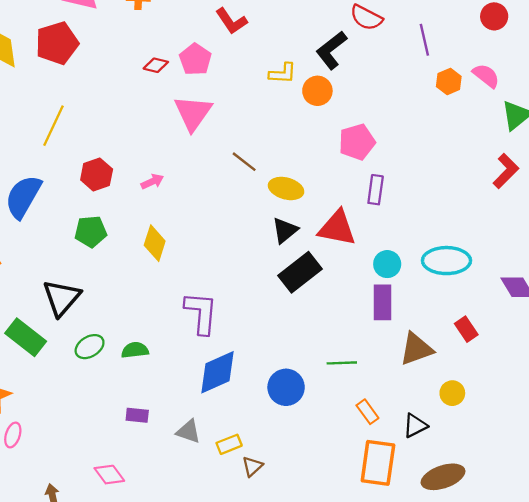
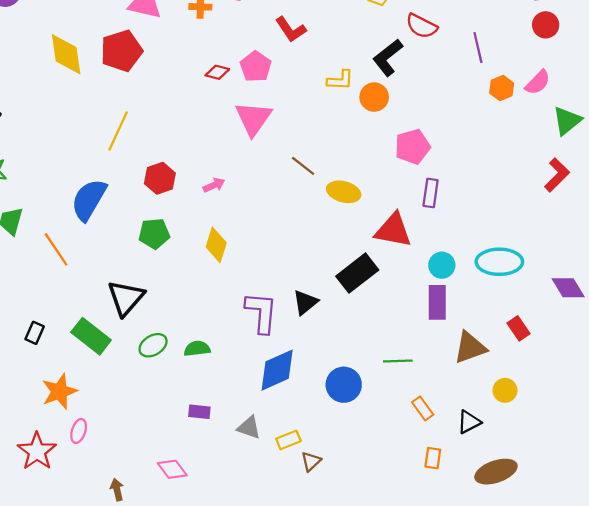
pink semicircle: (486, 76) -> (538, 82), turned 96
black triangle: (285, 230) -> (305, 302), moved
orange rectangle: (378, 463) -> (433, 458), size x0.5

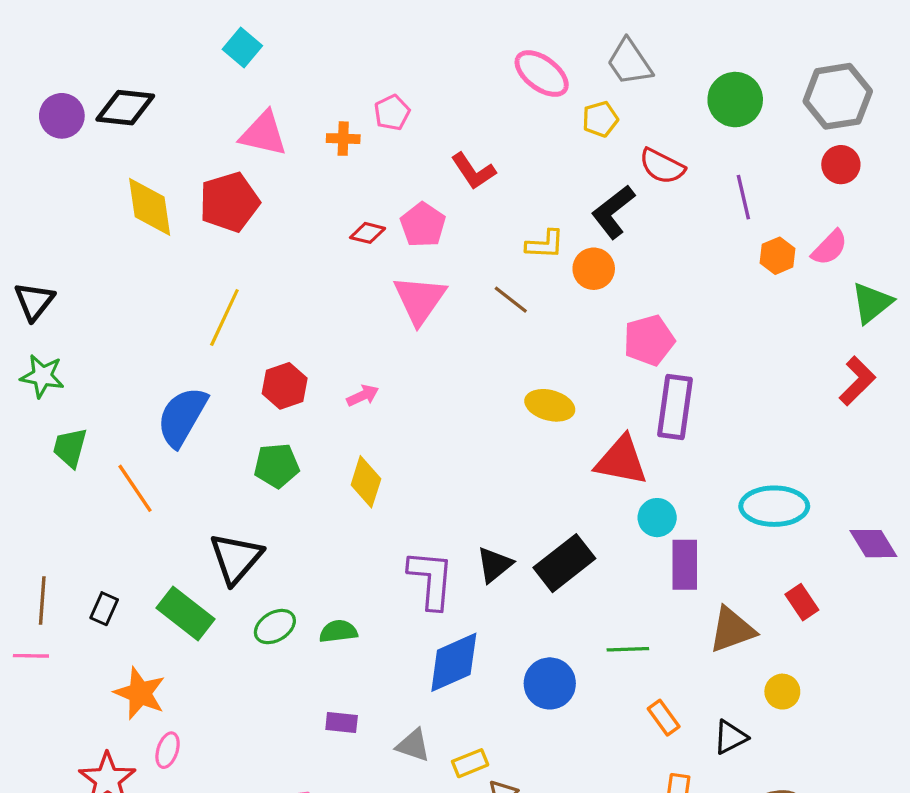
brown line: (303, 166) -> (511, 300), moved
purple rectangle: (431, 193) -> (675, 407), size x1.5
cyan circle: (442, 265) -> (657, 518), moved
black rectangle: (357, 273) -> (564, 563), moved
orange star: (59, 391) -> (140, 693), turned -30

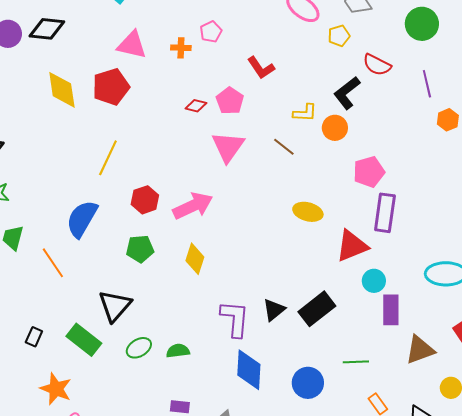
pink arrow: (363, 396) -> (193, 206), size x2.0
red triangle: (621, 461) -> (352, 246), turned -33
blue diamond: (454, 662) -> (249, 370), turned -63

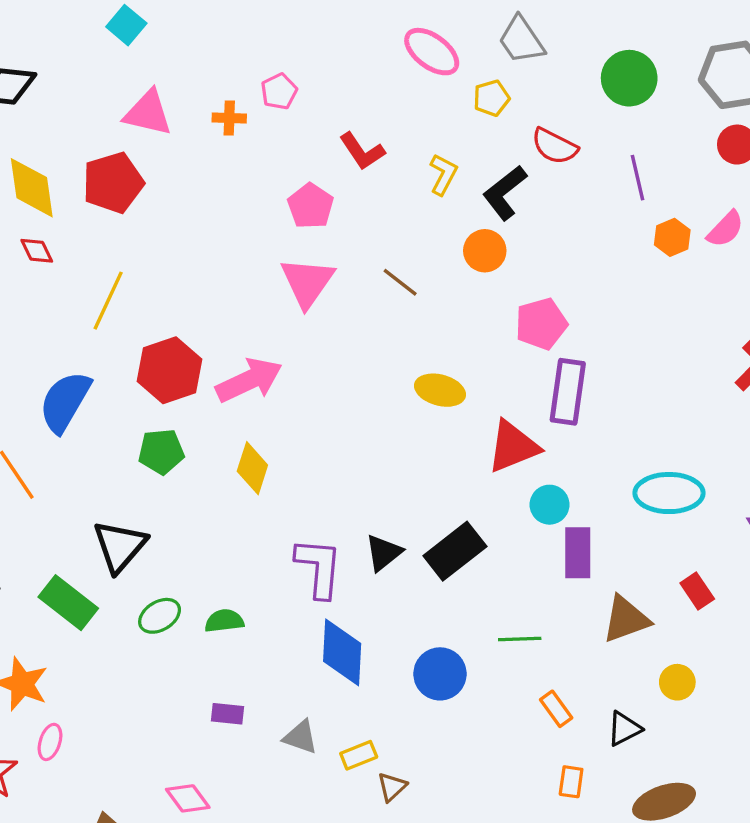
red diamond: (196, 106) -> (37, 251), moved, turned 50
yellow L-shape: (305, 113) -> (443, 174), moved, turned -65
red hexagon: (145, 200) -> (169, 370), size x1.4

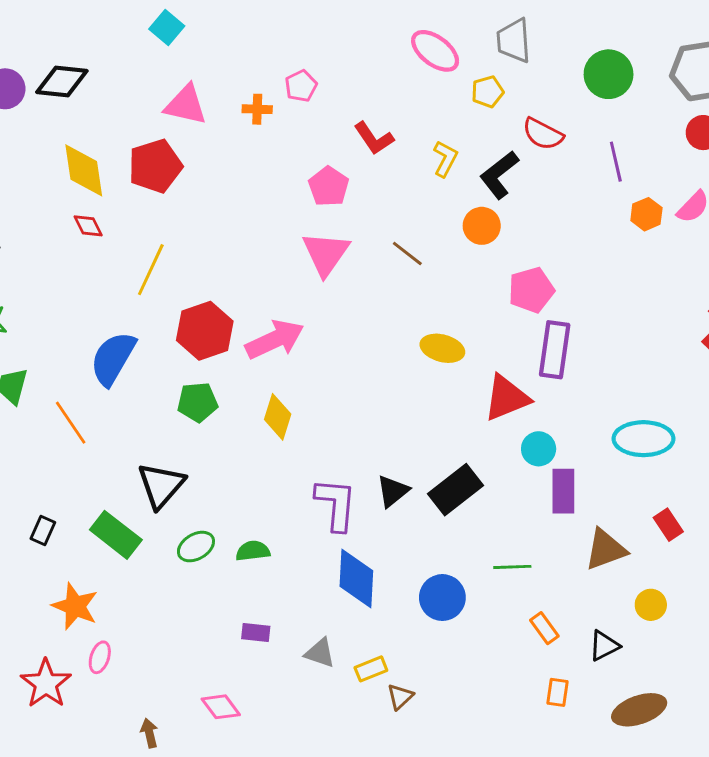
gray trapezoid: (521, 40) -> (514, 41), turned 30

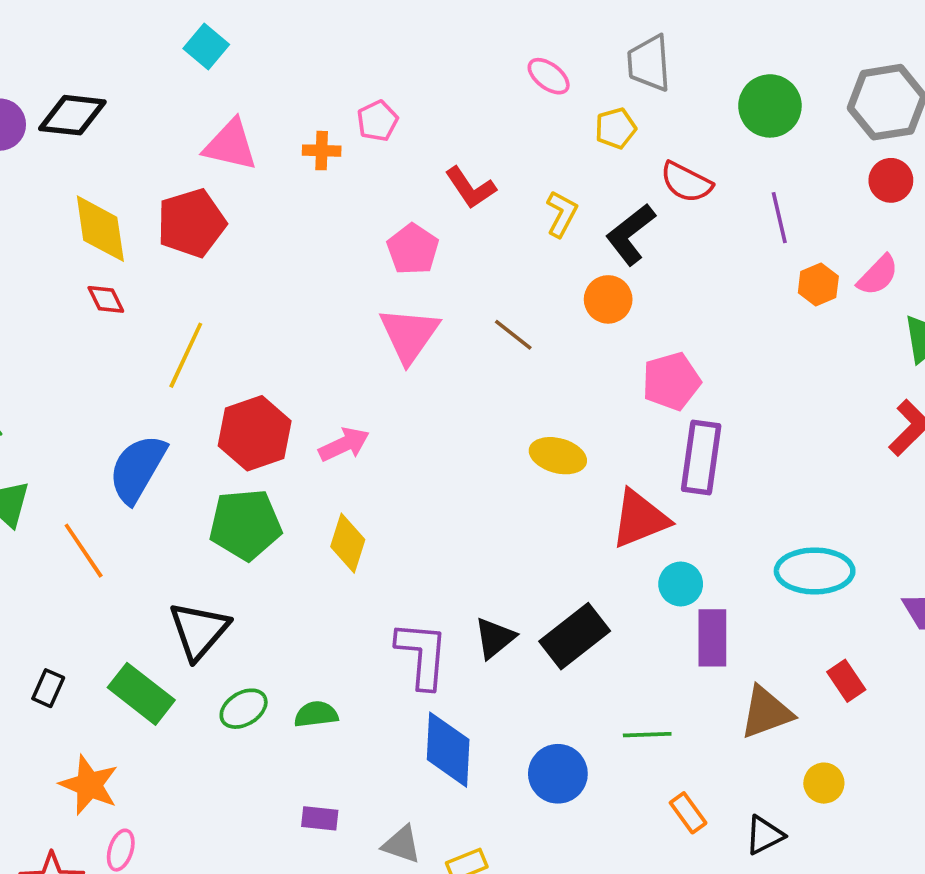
pink ellipse: (435, 51) -> (549, 76), size x0.7
pink arrow: (275, 340) -> (344, 444), size x0.7
green pentagon: (197, 402) -> (245, 524), size x1.4

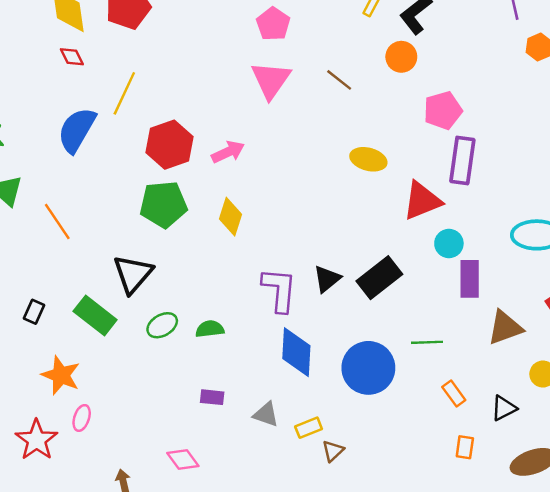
blue semicircle: (137, 469) -> (77, 130), moved
blue circle: (558, 774) -> (368, 368), size x1.4

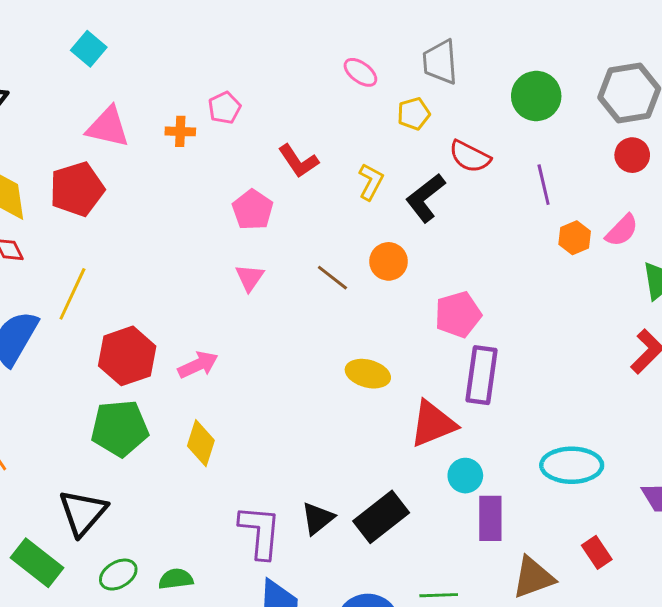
orange circle: (401, 57) -> (389, 261), moved
pink triangle: (271, 80) -> (250, 278), size x0.6

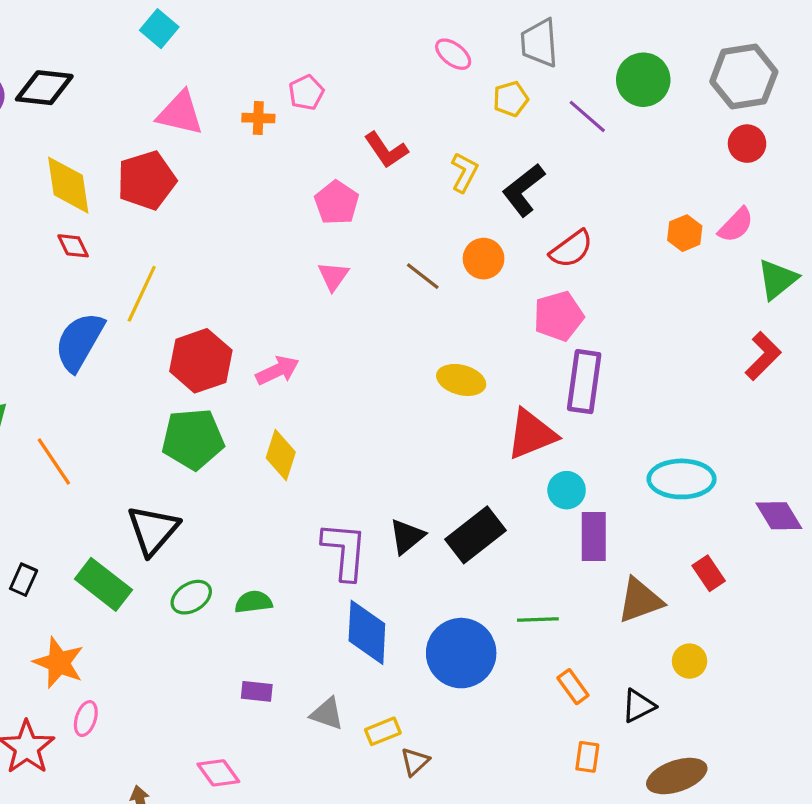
red semicircle: (470, 157) -> (571, 249), moved, turned -63
purple line: (544, 185) -> (587, 116), moved, turned -36

